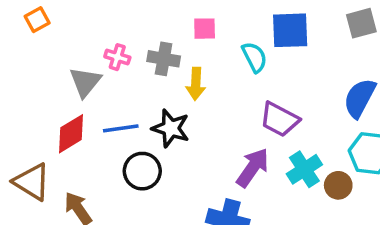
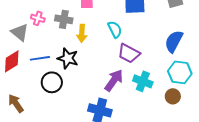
cyan semicircle: (254, 57) -> (115, 29), moved
gray triangle: (85, 82) -> (20, 32), turned -30
cyan cross: (304, 169) -> (143, 81), turned -36
brown circle: (338, 185) -> (173, 96), moved

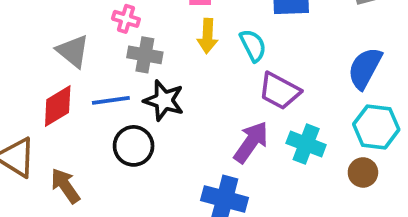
pink cross: (38, 18) -> (126, 19), moved
gray cross: (64, 19) -> (145, 55), moved
yellow arrow: (82, 33) -> (207, 36), moved

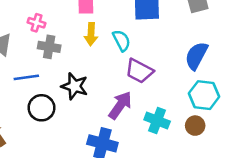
black star: (164, 100) -> (75, 86), moved
cyan cross: (306, 144) -> (157, 120), moved

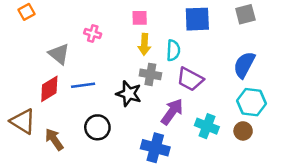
cyan semicircle: (121, 40) -> (173, 50), turned 30
gray cross: (49, 47) -> (150, 74), moved
black circle: (41, 108) -> (97, 127), moved

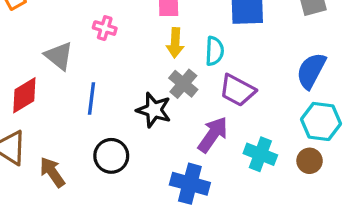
gray cross: (150, 74) -> (183, 84), turned 30
blue line: (83, 85) -> (92, 99), turned -75
red diamond: (49, 89) -> (24, 95), moved

